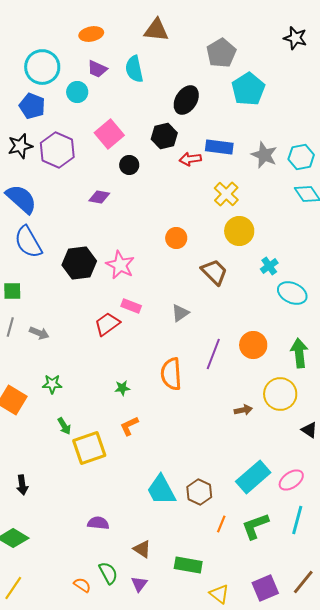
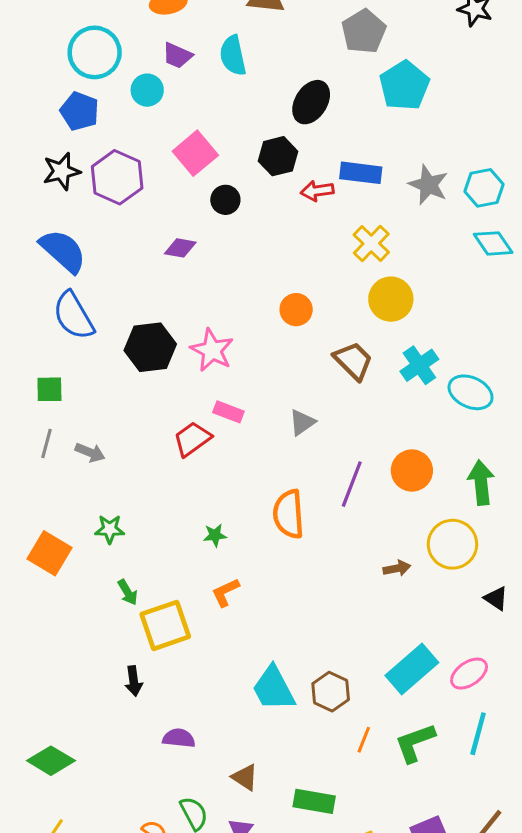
cyan cross: (269, 266) -> (419, 365), moved, size x1.4
black arrow: (22, 485) -> (134, 681), moved

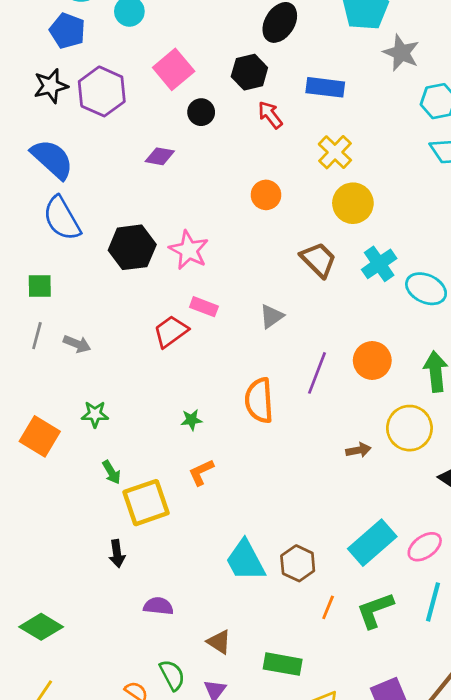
gray star: (428, 185) -> (401, 53), moved
red arrow: (317, 191) -> (270, 115), moved, turned 60
orange circle: (296, 310) -> (266, 195), moved

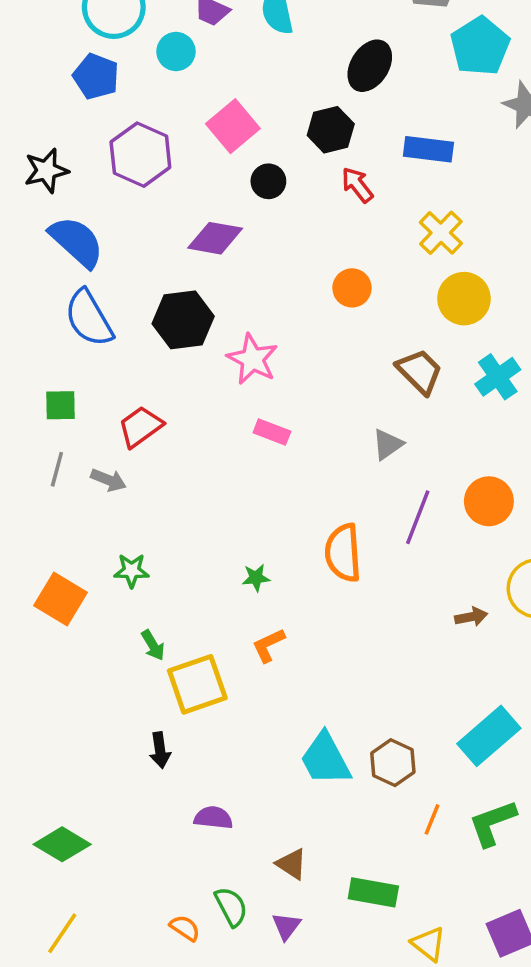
black star: (51, 86) -> (46, 171), moved
purple diamond: (160, 156) -> (215, 238), size x1.4
black hexagon: (132, 247) -> (183, 320), moved
gray triangle: (272, 316) -> (388, 444), moved
red trapezoid: (171, 331) -> (140, 427), moved

